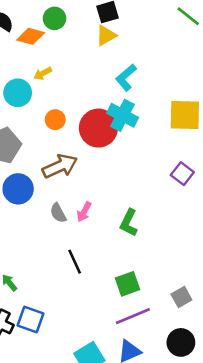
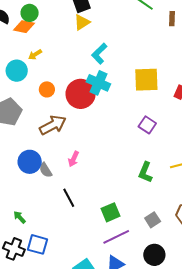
green circle: (55, 18) -> (30, 13), moved
blue circle: (18, 189) -> (30, 162), moved
gray semicircle: (58, 213) -> (46, 170), moved
green L-shape: (129, 223) -> (145, 172), moved

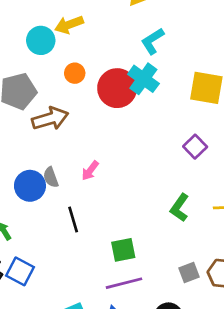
yellow arrow: (35, 55) -> (69, 25), size x1.5
brown arrow: (53, 125) -> (50, 119), moved
blue circle: (30, 162) -> (30, 186), moved
gray square: (153, 220) -> (189, 273), moved

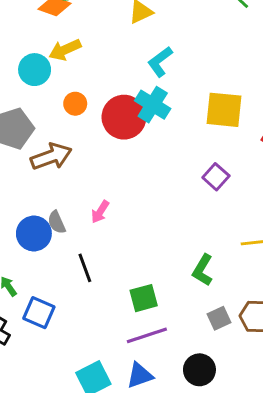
green L-shape: (180, 208) -> (203, 270), moved
blue square: (20, 271) -> (39, 313), moved

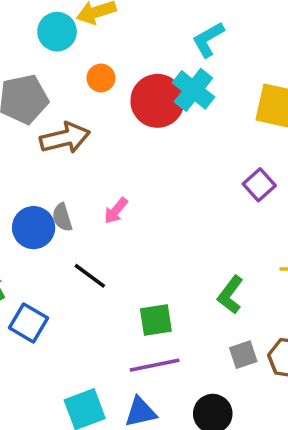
black line: (85, 268) -> (90, 276), turned -40

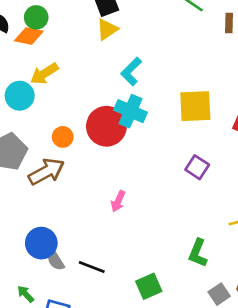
orange circle: (101, 78) -> (63, 137), moved
pink arrow: (116, 211) -> (118, 201), moved
gray semicircle: (62, 217) -> (56, 260), moved

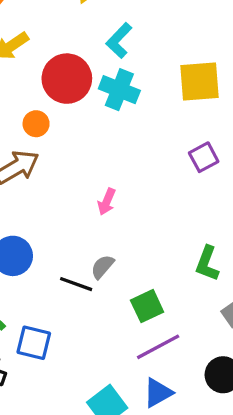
red circle: (106, 126) -> (67, 79), moved
purple square: (197, 167) -> (204, 157), turned 30
gray semicircle: (56, 260) -> (102, 267), moved, turned 75

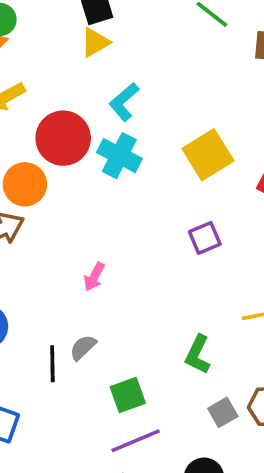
yellow square: (200, 81) -> (208, 155), turned -33
orange circle: (36, 124) -> (25, 184), size x1.5
black line: (76, 284) -> (52, 364), turned 64

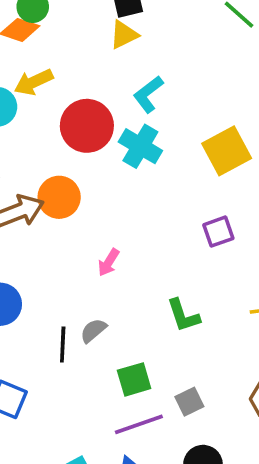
orange circle: (25, 184) -> (59, 197), moved
green L-shape: (198, 355) -> (183, 315), moved, turned -48
gray square: (223, 412) -> (189, 402), moved

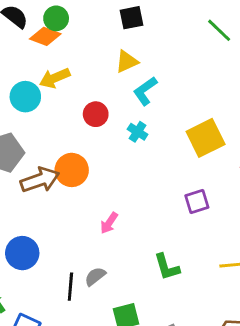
yellow triangle: (124, 35) -> (127, 62), moved
red circle: (87, 126) -> (96, 114), size x0.6
cyan cross: (140, 146) -> (138, 132), size x0.6

